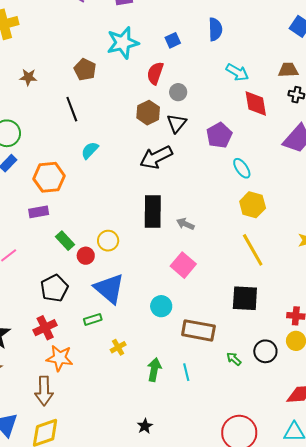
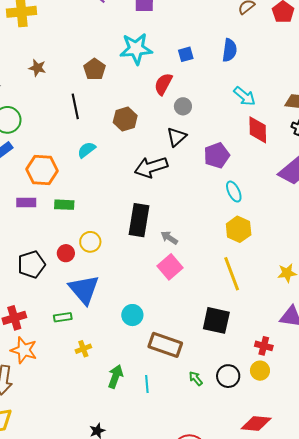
brown hexagon: (148, 113) -> (125, 119), moved
green rectangle: (65, 241) -> (64, 205), moved, turned -54
pink square: (183, 265) -> (170, 267), moved
black pentagon: (54, 288) -> (31, 264), moved

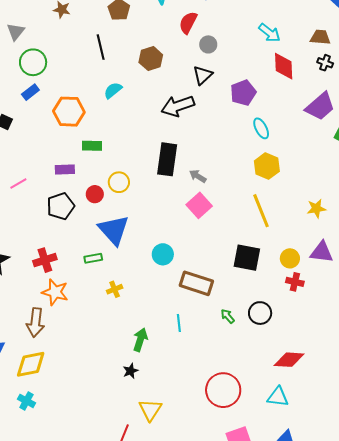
purple rectangle: (26, 202) -> (65, 169), moved
yellow circle: (260, 371) -> (290, 258), moved
green arrow: (115, 377) -> (140, 340), moved

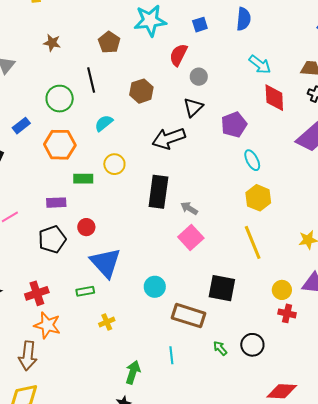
green circle: (33, 62) -> (60, 99), moved
yellow circle: (119, 182) -> (114, 164), moved
black square: (247, 258) -> (222, 288), moved

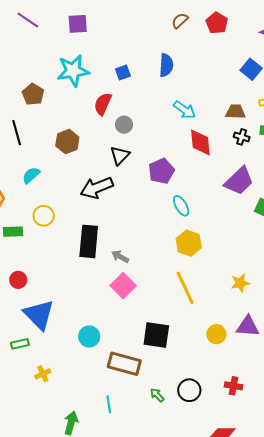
red cross: (287, 313) -> (234, 386), moved

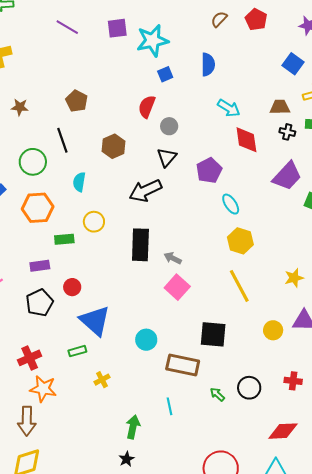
cyan star: (73, 71) -> (152, 41), moved
cyan semicircle: (31, 175) -> (79, 182), turned -36

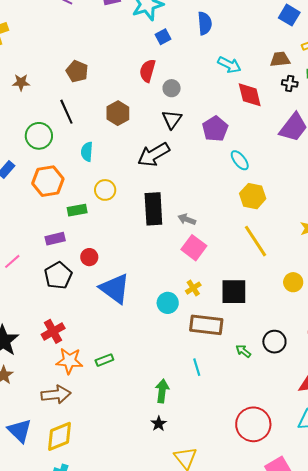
green rectangle: (77, 351) -> (104, 360), moved
yellow cross: (102, 380) -> (193, 288), moved
brown arrow: (27, 421) -> (56, 394), turned -92

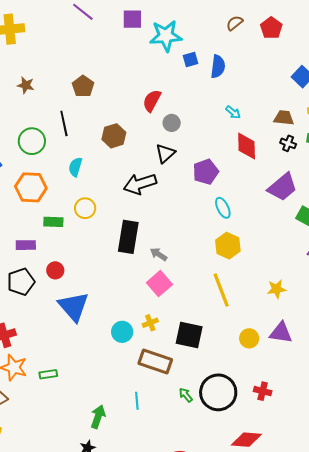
blue square: (163, 37) -> (190, 60), moved
cyan arrow: (229, 65) -> (233, 112), size x0.7
black circle: (274, 342) -> (218, 392), size x1.6

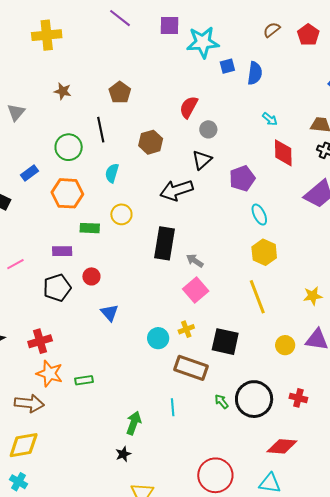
blue triangle: (74, 307) -> (110, 313), size x0.6

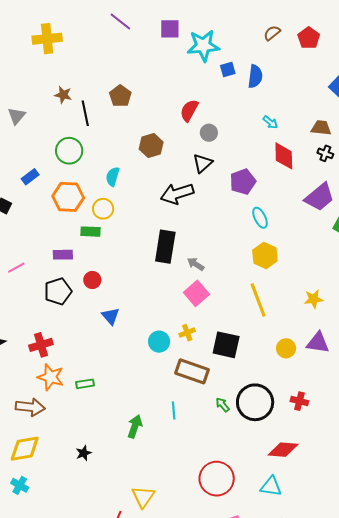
black line: (101, 130) -> (85, 113), moved
yellow circle: (121, 214) -> (103, 209), moved
black star: (123, 454) -> (84, 453), moved

